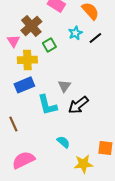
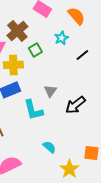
black line: (95, 38) -> (82, 55), moved
black arrow: (78, 105) -> (75, 105), moved
yellow star: (83, 164) -> (69, 169), turned -30

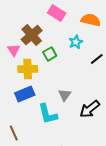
orange semicircle: (76, 16) -> (91, 20), turned -36

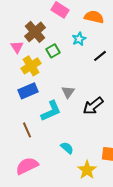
yellow cross: (28, 69) -> (31, 66), turned -30
cyan L-shape: (48, 114) -> (51, 111), turned -100
brown line: (14, 133) -> (27, 130), moved

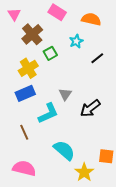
pink triangle: (17, 47) -> (14, 14), moved
cyan semicircle: (67, 148) -> (64, 150), size x1.6
pink semicircle: (27, 166) -> (24, 168), turned 40

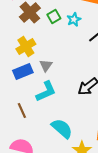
green square: (50, 53) -> (54, 16), moved
gray triangle: (65, 94) -> (46, 66), moved

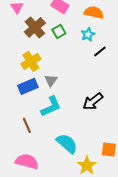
cyan star: (74, 20) -> (88, 34), moved

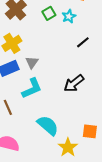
green square: (59, 31) -> (49, 13), moved
black line: (100, 51) -> (83, 42), moved

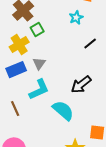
green square: (49, 13) -> (37, 30), moved
cyan semicircle: (48, 125) -> (63, 111), moved

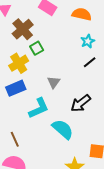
cyan star: (76, 18) -> (88, 41), moved
gray triangle: (39, 64) -> (54, 82), moved
brown line: (15, 109) -> (15, 139), moved

